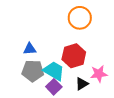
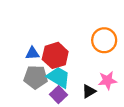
orange circle: (80, 18) -> (104, 40), moved
red hexagon: (74, 56) -> (55, 55), moved

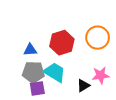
red hexagon: (55, 55) -> (62, 43), moved
purple square: (58, 95) -> (37, 89), moved, turned 35

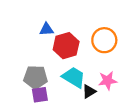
blue triangle: (30, 50) -> (46, 29), moved
cyan trapezoid: (55, 72) -> (74, 77), moved

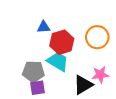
cyan trapezoid: (74, 77) -> (58, 61), moved
black triangle: (89, 91) -> (83, 85), size x1.5

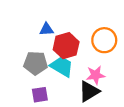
gray pentagon: (33, 72) -> (36, 63), moved
pink star: (100, 75) -> (96, 75), moved

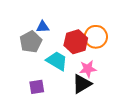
red hexagon: (66, 46) -> (76, 42), moved
gray pentagon: (36, 63) -> (31, 42), moved, turned -30

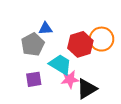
pink star: (88, 69) -> (70, 79), moved
purple square: (37, 87) -> (34, 79), moved

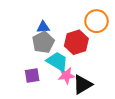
orange circle: (102, 39) -> (97, 21), moved
gray pentagon: (33, 44) -> (43, 42), moved

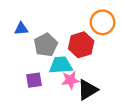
blue triangle: (43, 27) -> (21, 29), moved
cyan trapezoid: (57, 61) -> (61, 65), turned -35

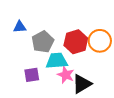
orange circle: (103, 22) -> (100, 41), moved
pink star: (70, 80) -> (66, 75), turned 30

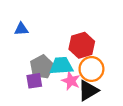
orange circle: (100, 41) -> (91, 69), moved
gray pentagon: (43, 42) -> (42, 67), moved

